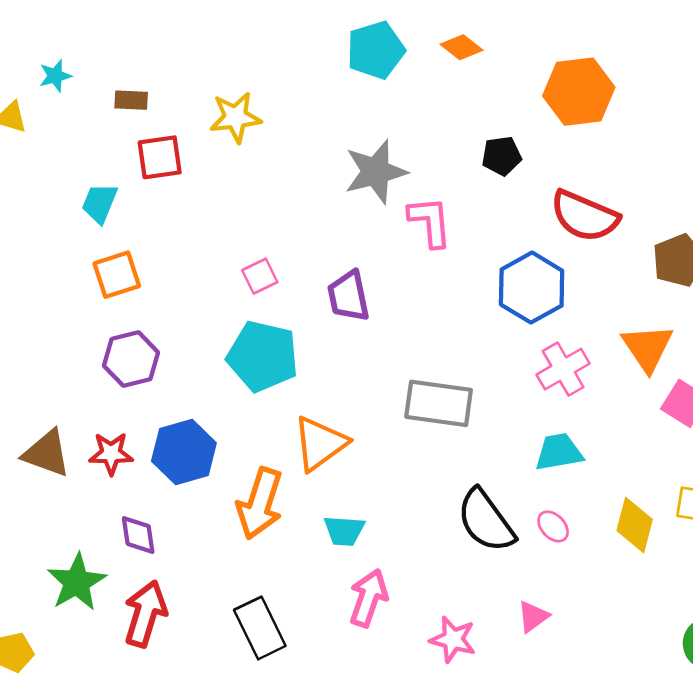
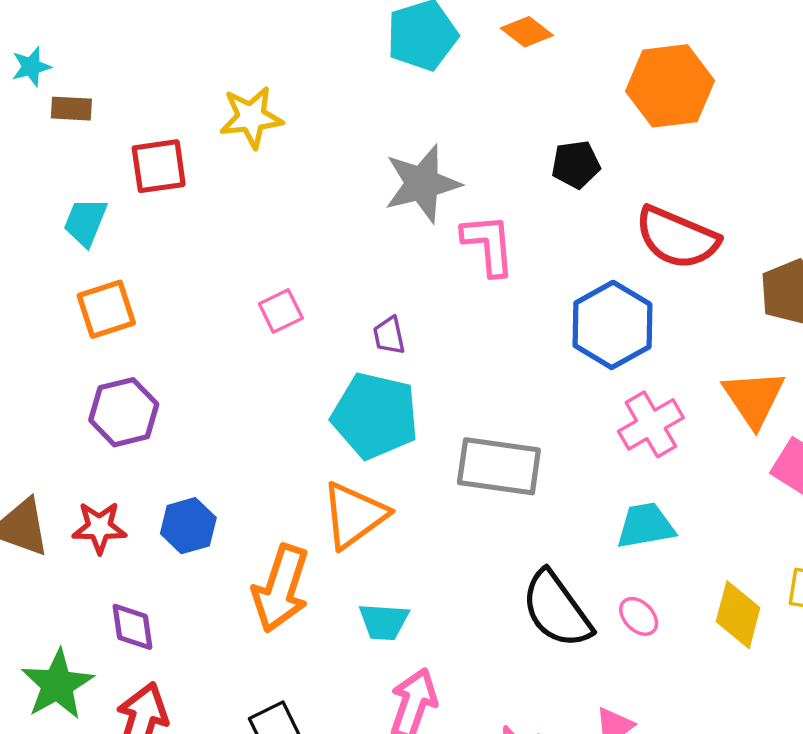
brown rectangle: (131, 100) -> (71, 109), moved
purple trapezoid: (348, 296) -> (389, 335), size x0.6
cyan pentagon: (263, 356) -> (375, 416), moved
blue hexagon: (184, 452) -> (188, 526), size x0.7

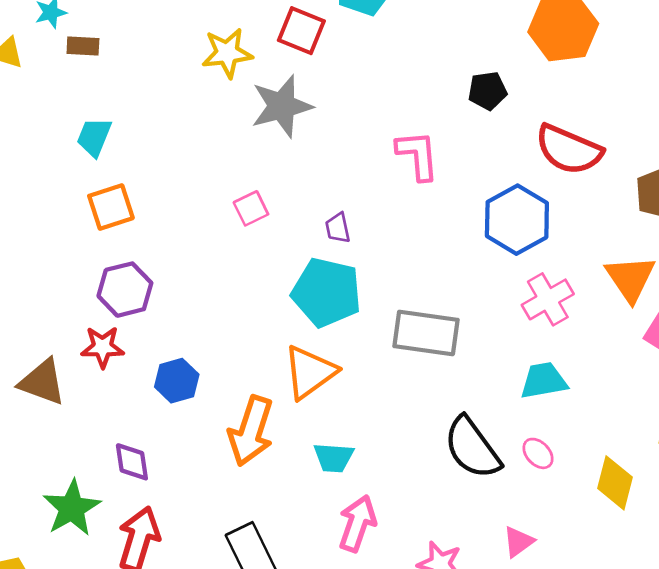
red square: (159, 166) -> (301, 31), moved, turned 30
gray star: (422, 184) -> (282, 106), moved
red star: (99, 527) -> (103, 347), moved
yellow diamond: (738, 615) -> (615, 483), moved

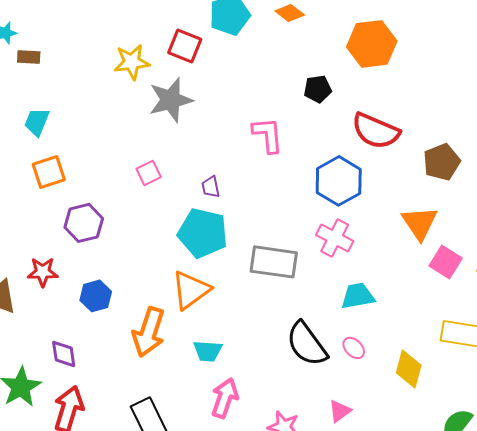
purple hexagon: (125, 290) -> (84, 223), moved
pink cross: (548, 299) -> (335, 238), moved, turned -33

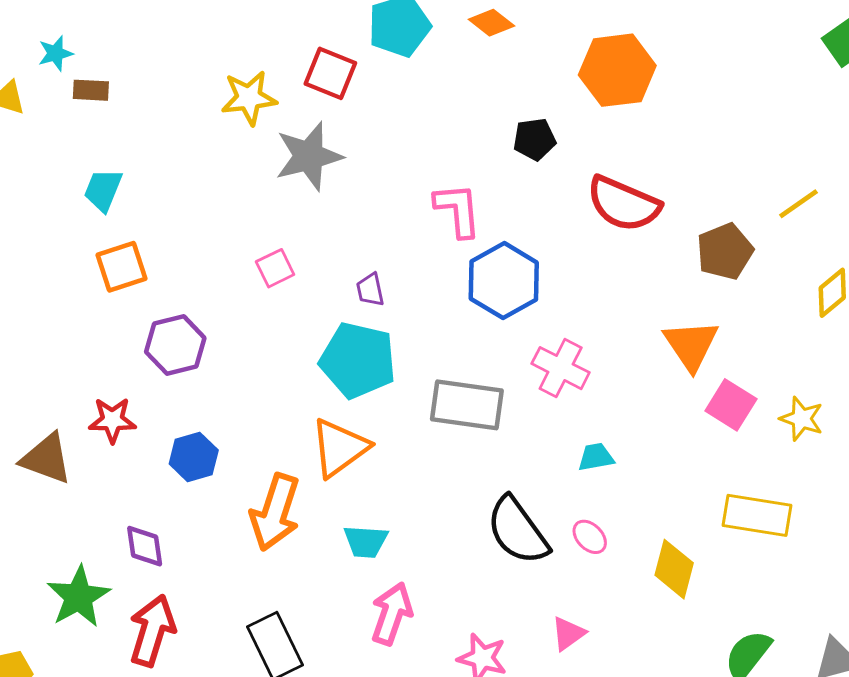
blue hexagon: (339, 181) -> (504, 281), moved
cyan trapezoid: (358, 296) -> (596, 457), size x0.7

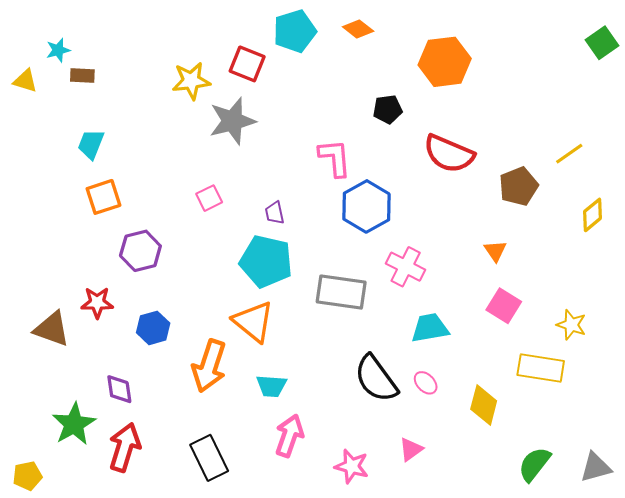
orange triangle: (691, 345) -> (495, 251), size x0.6
pink square: (731, 405) -> (504, 306), moved
yellow star: (802, 419) -> (571, 325), moved
orange triangle: (340, 448) -> (253, 322), turned -45
cyan trapezoid: (596, 457) -> (430, 328), size x1.5

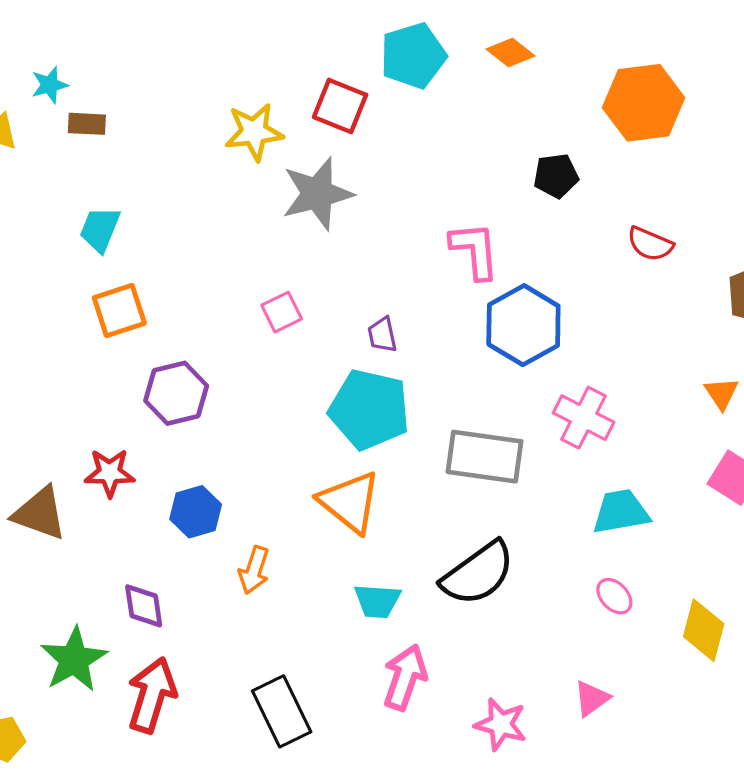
red semicircle: (449, 154) -> (650, 244), size x0.6
orange arrow: (209, 366) -> (254, 570), moved, size x0.6
black semicircle: (376, 379) -> (478, 573), moved, turned -90

